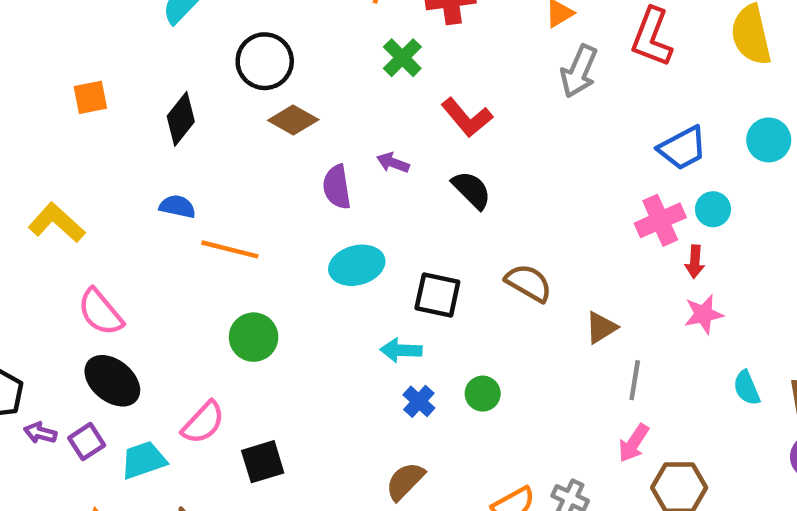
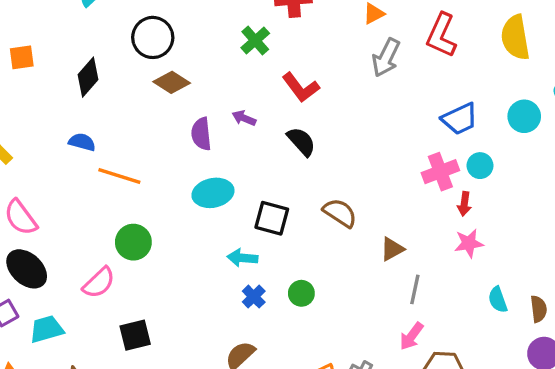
pink semicircle: (203, 423) -> (99, 283), moved

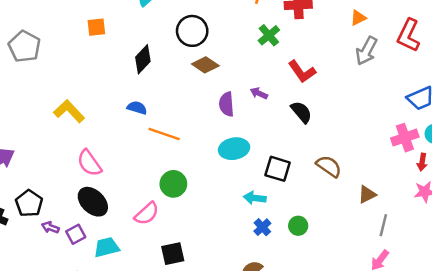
orange square: (22, 57) -> (96, 27), moved

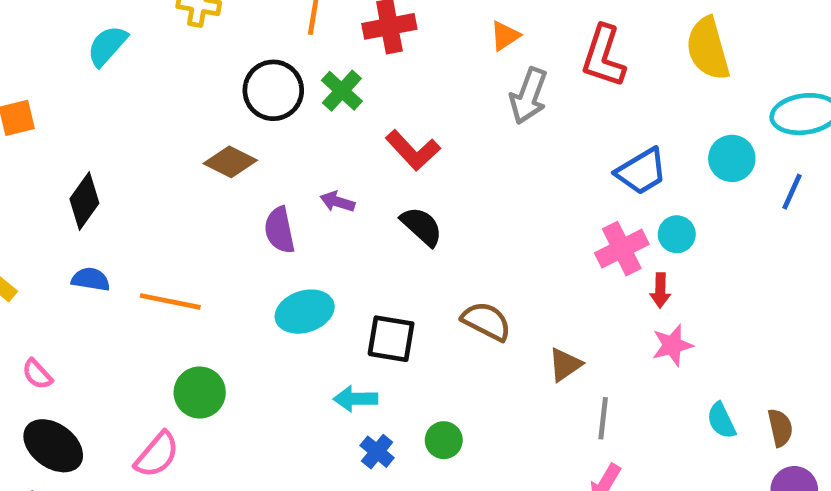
black circle: (192, 31) -> (273, 90), moved
black diamond: (143, 59) -> (84, 201), moved
blue semicircle: (137, 108) -> (91, 279), moved
pink semicircle: (89, 163) -> (37, 374), size x0.6

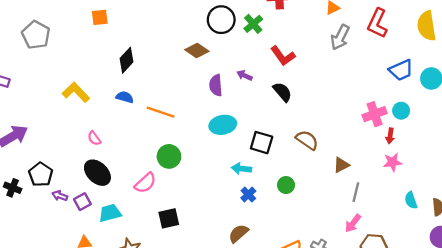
blue trapezoid: (641, 171) -> (401, 70), moved
green circle: (444, 440) -> (286, 185), moved

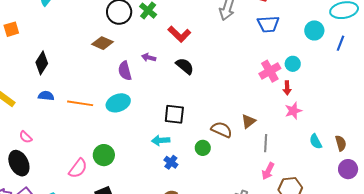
blue trapezoid: (401, 70) -> (268, 24), moved, turned 30
cyan ellipse: (223, 125) -> (118, 103), moved
brown semicircle: (307, 140) -> (222, 130), moved
green circle: (169, 156) -> (104, 155), moved
black ellipse: (97, 173) -> (19, 163), moved, turned 30

